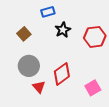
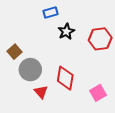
brown square: (24, 34) -> (14, 52), moved
red diamond: (62, 74) -> (65, 78), turned -45

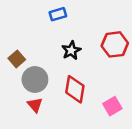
black star: (66, 32) -> (71, 50), moved
red triangle: (41, 92) -> (35, 105), moved

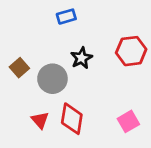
gray circle: (35, 79) -> (52, 79), moved
red diamond: (75, 89) -> (72, 119), moved

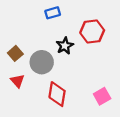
red hexagon: (131, 51) -> (92, 31), moved
red triangle: (40, 120) -> (18, 81), moved

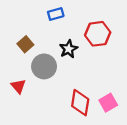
brown square: (15, 53) -> (25, 44), moved
red diamond: (57, 94) -> (80, 103), moved

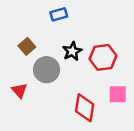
red hexagon: (98, 34) -> (103, 57), moved
pink square: (108, 103) -> (118, 94), moved, turned 30

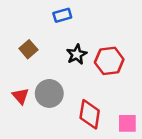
gray circle: (47, 70) -> (49, 93), moved
pink square: (118, 94) -> (127, 123), moved

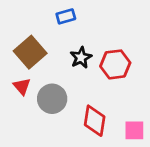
brown square: (28, 49) -> (30, 52), size x1.6
red triangle: (21, 96) -> (22, 86), moved

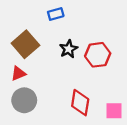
red triangle: (22, 86) -> (18, 73), turned 49
gray circle: (52, 99) -> (24, 100), moved

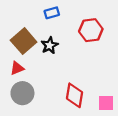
black star: (69, 49) -> (50, 45), moved
red hexagon: (98, 55) -> (91, 30), moved

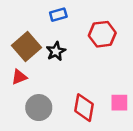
gray circle: (22, 93) -> (39, 108), moved
pink square: (106, 103) -> (119, 103), moved

